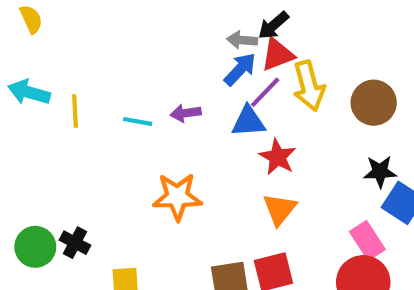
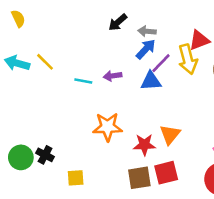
black arrow: (273, 25) -> (118, 22), moved
red triangle: (278, 55) -> (199, 40), moved
yellow line: (75, 111) -> (45, 62), moved, turned -42
red star: (278, 157) -> (144, 145), moved, turned -30

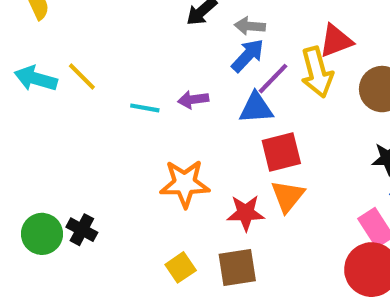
red square: (166, 173) -> (281, 152), moved
yellow square: (76, 178) -> (181, 267), moved, turned -30

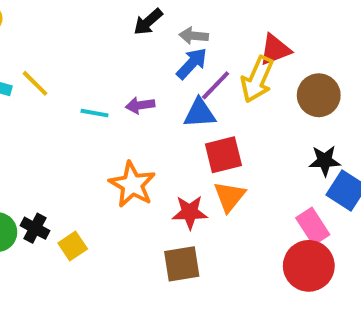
yellow arrow: (317, 72) -> (257, 79), turned 39
orange star: (185, 184) -> (132, 185), turned 30
yellow square: (181, 267) -> (73, 246), moved

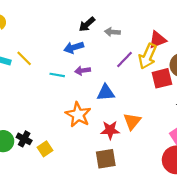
blue arrow: (192, 63) -> (74, 47), moved, turned -150
blue triangle: (200, 113) -> (106, 93), moved
red square: (223, 155) -> (162, 78), moved

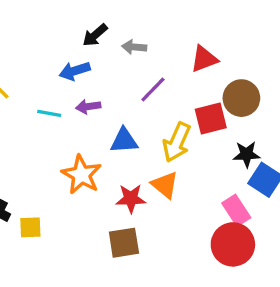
yellow arrow: (148, 56) -> (177, 142), moved
orange triangle: (132, 121) -> (165, 185), turned -30
yellow square: (45, 149) -> (30, 227), turned 32

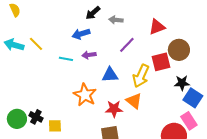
pink rectangle: (236, 210) -> (189, 121), moved

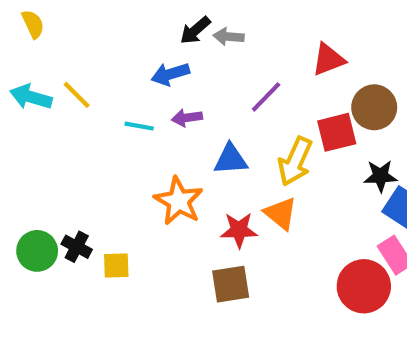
gray arrow: (116, 20) -> (229, 37), moved

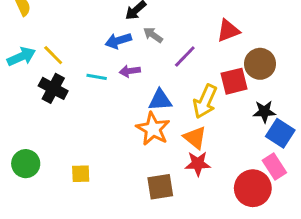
gray arrow: (229, 37) -> (153, 35), moved, turned 30
cyan arrow: (31, 97) -> (21, 57), turned 140
orange star: (179, 201) -> (153, 129), moved
red star: (239, 230) -> (198, 164), moved
black cross: (77, 247) -> (53, 88), moved, size x1.4

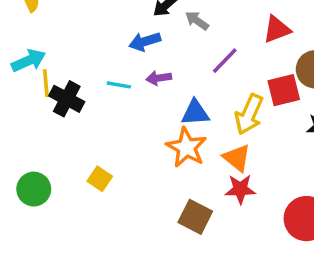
gray arrow: (153, 35) -> (197, 21), moved
yellow line: (53, 55) -> (46, 83), moved, turned 40
yellow square: (81, 174) -> (100, 179), moved, turned 36
brown square: (160, 187) -> (195, 217), turned 36

